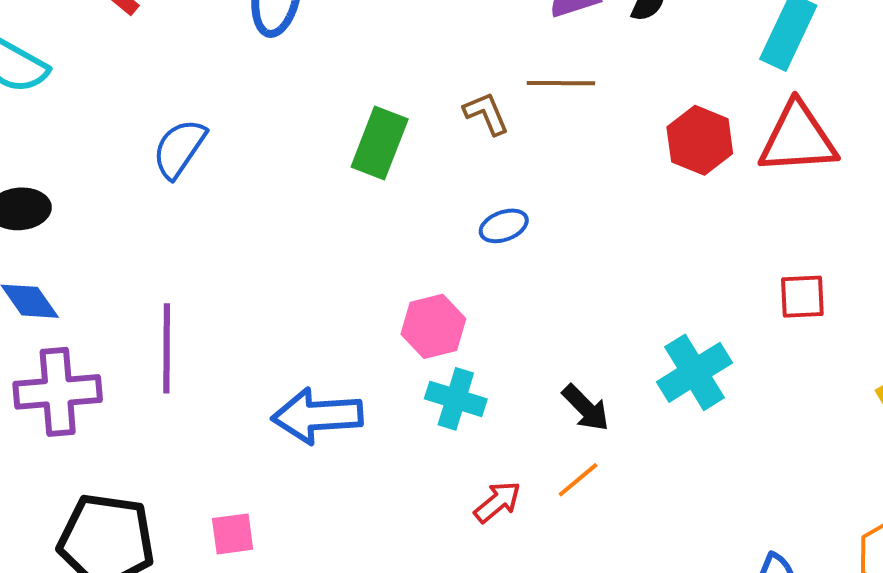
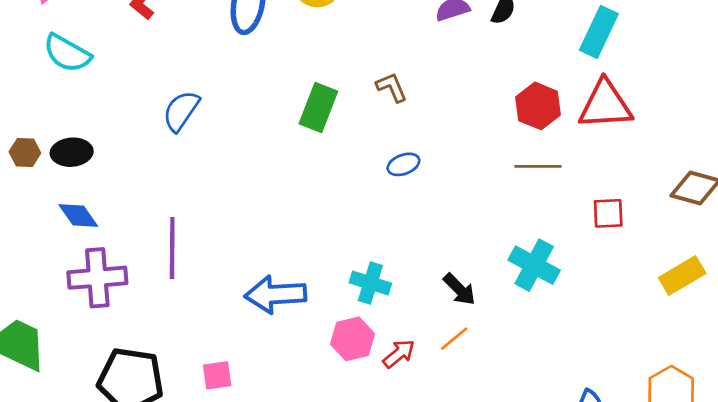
brown line: (561, 83) -> (538, 166), moved
pink hexagon: (433, 326) -> (353, 339), moved
cyan cross: (695, 372) -> (534, 265), turned -30

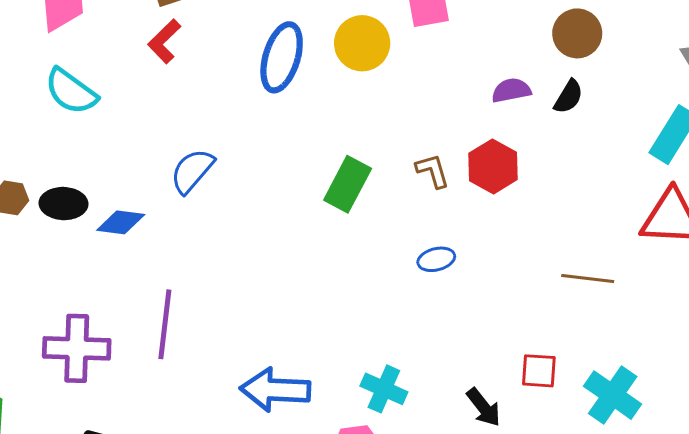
red hexagon: (538, 106) -> (493, 166), moved
red square: (608, 213) -> (539, 371), moved
blue diamond: (78, 215) -> (121, 222), moved, turned -54
cyan cross: (534, 265) -> (613, 395), moved

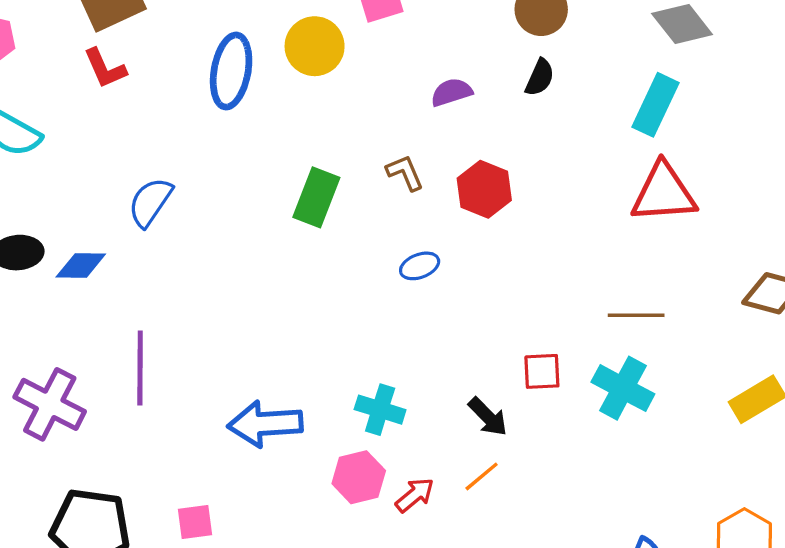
red L-shape: (164, 41) -> (105, 68), turned -63
purple semicircle: (511, 90) -> (451, 92), moved
red hexagon: (493, 166) -> (484, 189), moved
brown line: (588, 278) -> (636, 315), moved
purple cross: (77, 348) -> (50, 404), turned 32

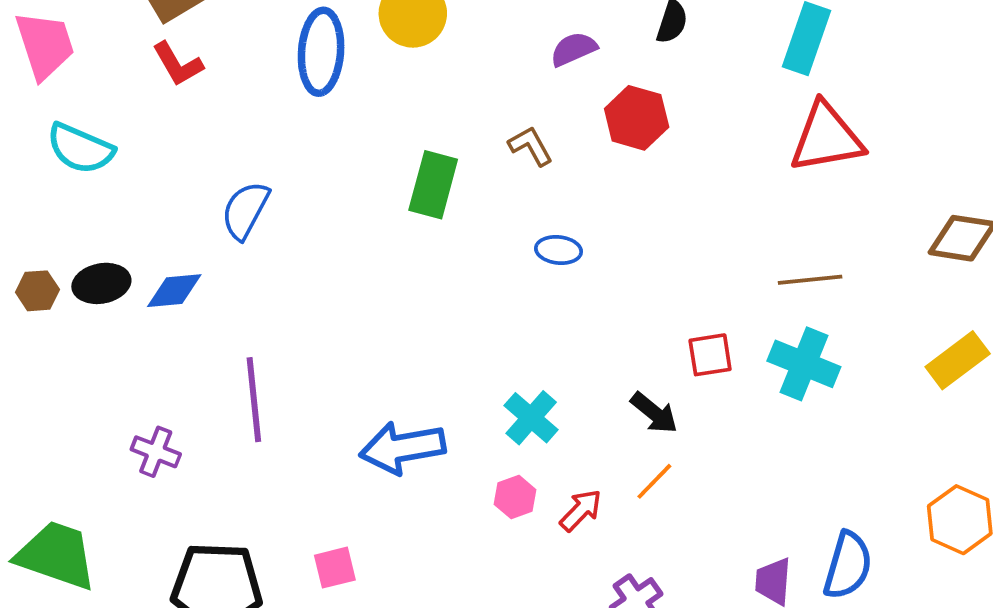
red hexagon: (484, 189) -> (637, 118), moved
blue ellipse: (420, 266) -> (559, 250), turned 33
purple cross: (50, 404) -> (156, 452), size x0.6
cyan cross: (380, 410) -> (531, 418), turned 30
pink hexagon: (359, 477) -> (515, 497), size x0.7

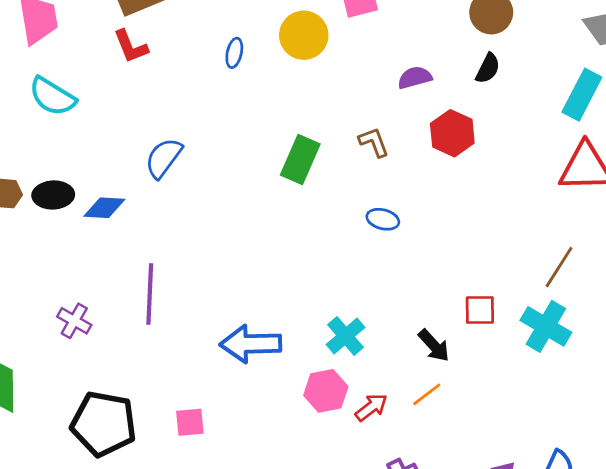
blue ellipse: (321, 52) -> (234, 53), size x0.5
brown line: (810, 280) -> (559, 267), turned -60
pink hexagon: (515, 497) -> (326, 391), size x1.4

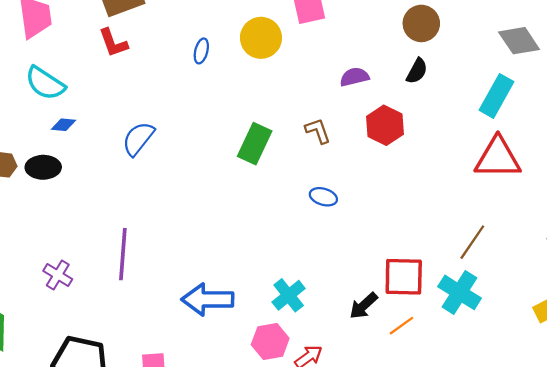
blue diamond: (104, 208) -> (64, 125), moved, size x0.7
red square: (480, 310) -> (404, 277), size x1.5
black arrow: (434, 346) -> (364, 306), turned 88
orange line: (427, 394) -> (401, 326), moved

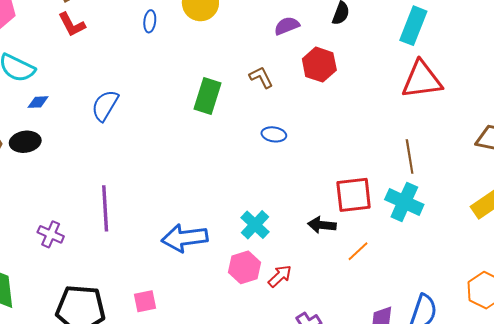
brown line: (472, 242) -> (410, 156), turned -36
black arrow: (364, 306) -> (322, 225), turned 56
orange line: (401, 326) -> (358, 251), moved

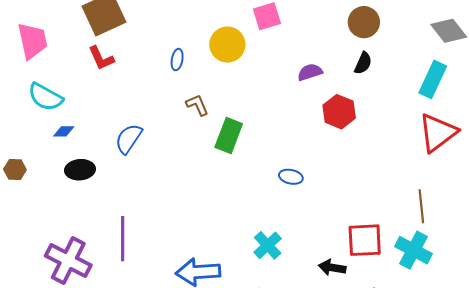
brown L-shape: (261, 77) -> (197, 105), moved
red triangle: (422, 80) -> (438, 133), turned -33
black ellipse: (25, 142) -> (80, 170), moved
cyan cross: (255, 225) -> (268, 245), moved
purple cross: (51, 234) -> (68, 260), size x1.8

